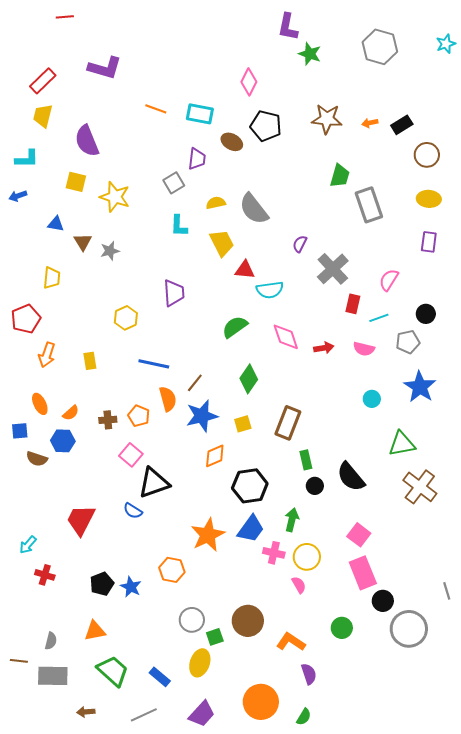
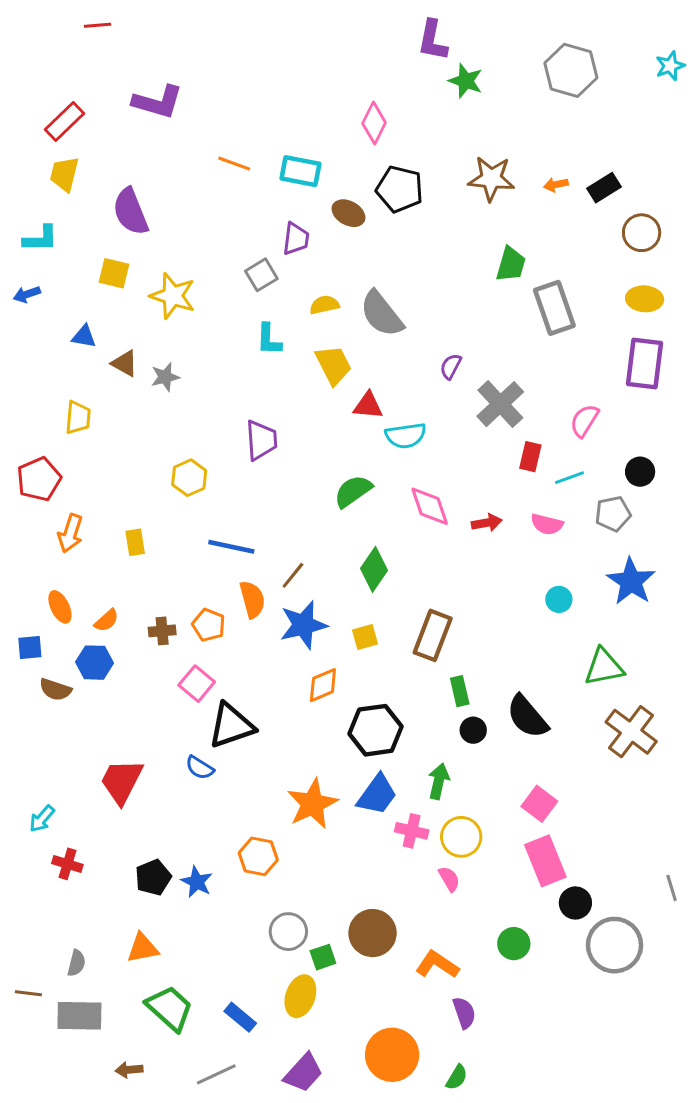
brown triangle: (83, 242) -> (125, 363), turned -30
purple rectangle: (429, 242) -> (645, 363), size x1.6

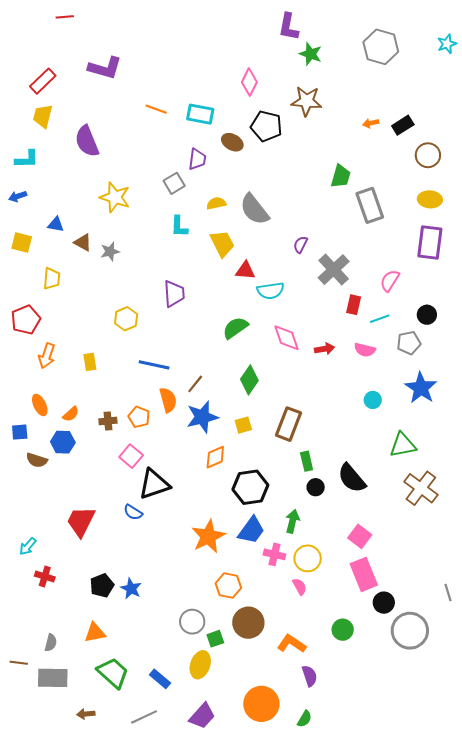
brown star: (491, 179) -> (307, 101), moved
yellow square: (114, 273) -> (22, 242), moved
orange hexagon: (258, 856) -> (228, 586), moved

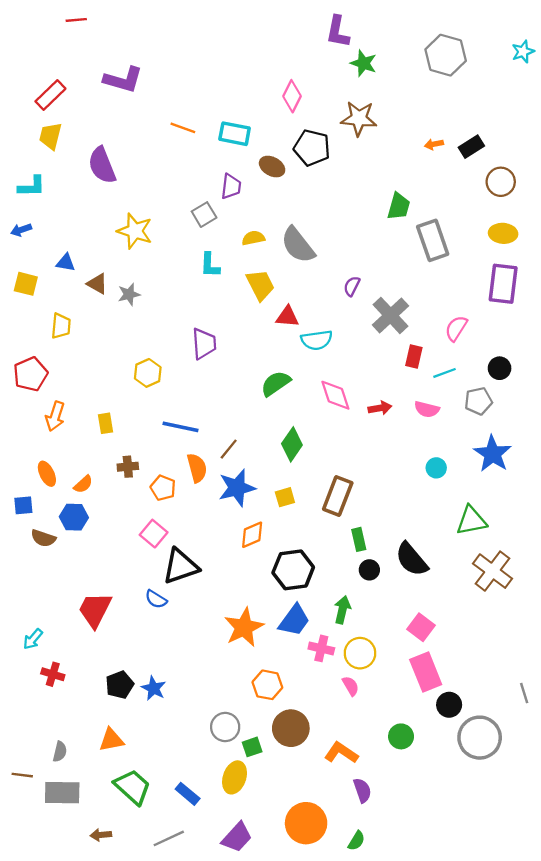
brown cross: (108, 421) -> (128, 467), moved

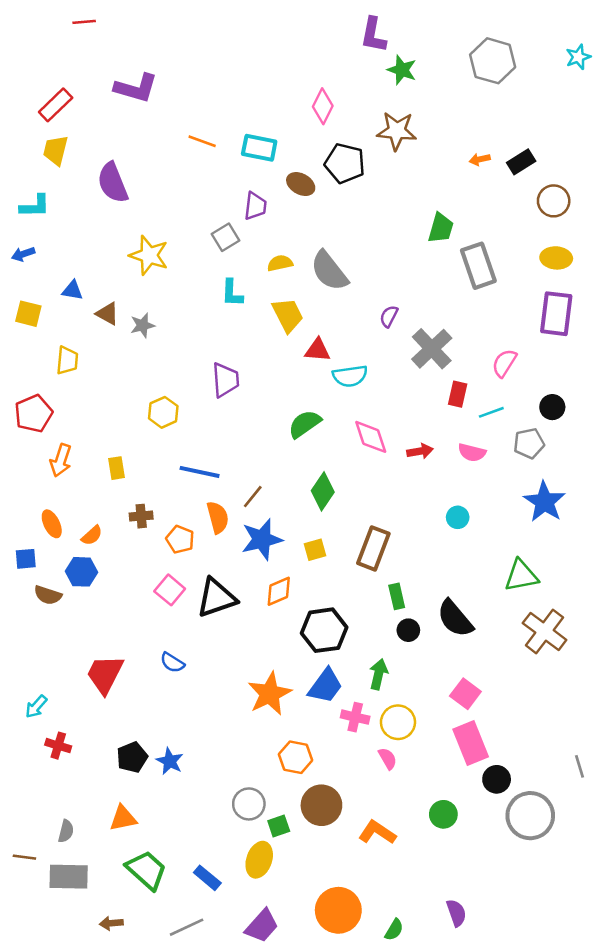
cyan circle: (436, 468) -> (458, 517), moved
black triangle: (181, 566) -> (216, 598), moved
purple semicircle: (362, 790) -> (456, 913), moved

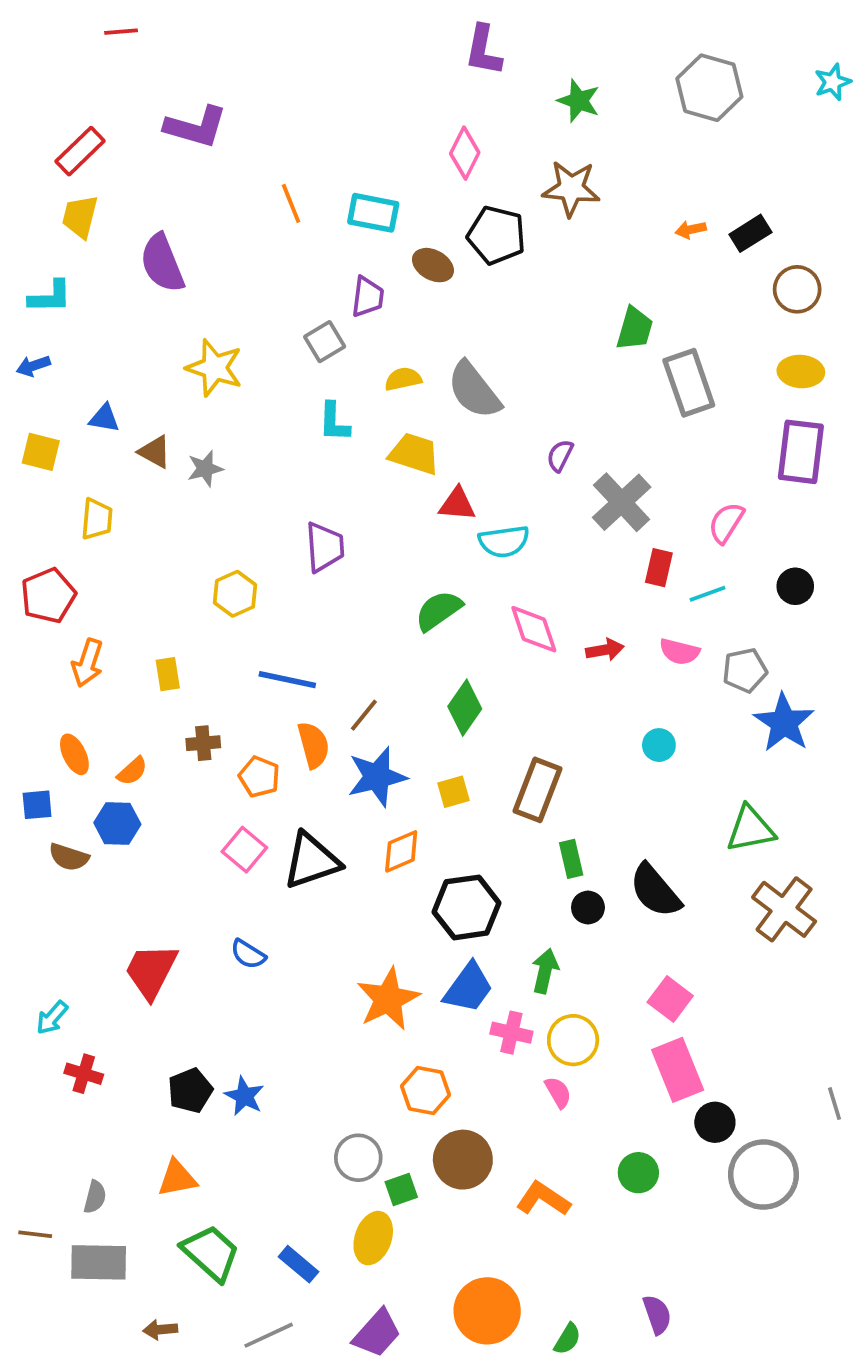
purple L-shape: (373, 35) -> (483, 50), moved
orange line: (202, 141) -> (291, 203), turned 48
yellow trapezoid: (288, 315) -> (414, 454), turned -45
gray pentagon: (529, 443) -> (745, 670), moved

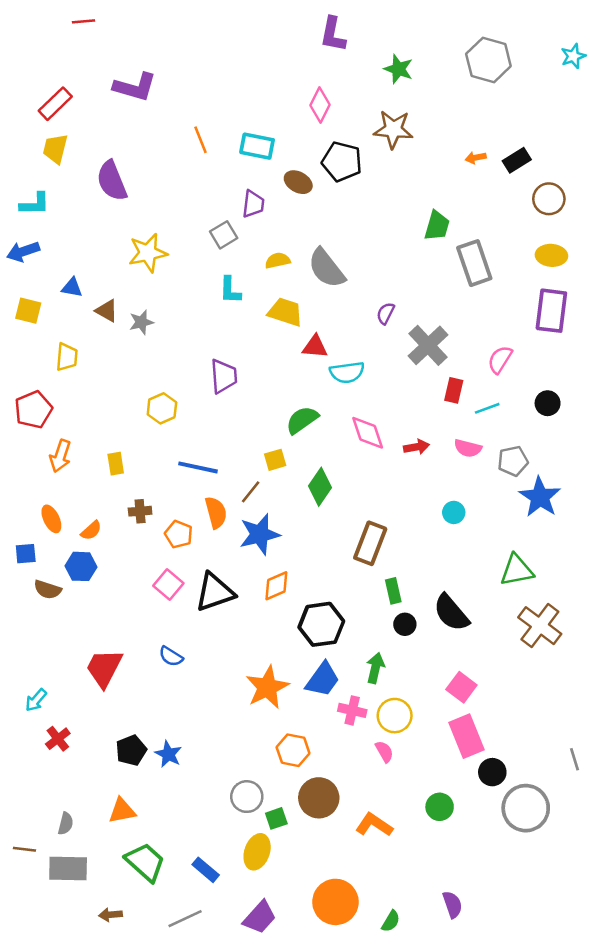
blue arrow: (33, 366) -> (23, 252), size x1.4
yellow star: (214, 368) -> (148, 253), turned -30
yellow square: (454, 792) -> (275, 460), moved
red cross: (84, 1074) -> (58, 739), turned 35

